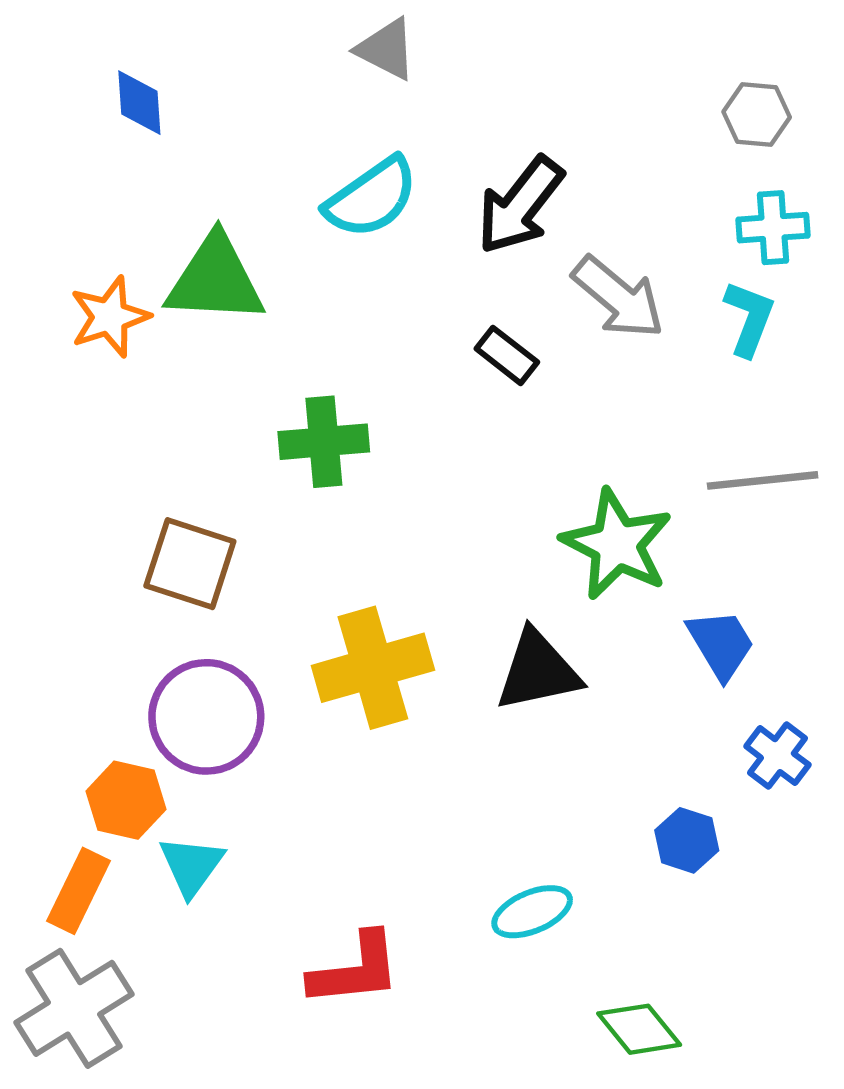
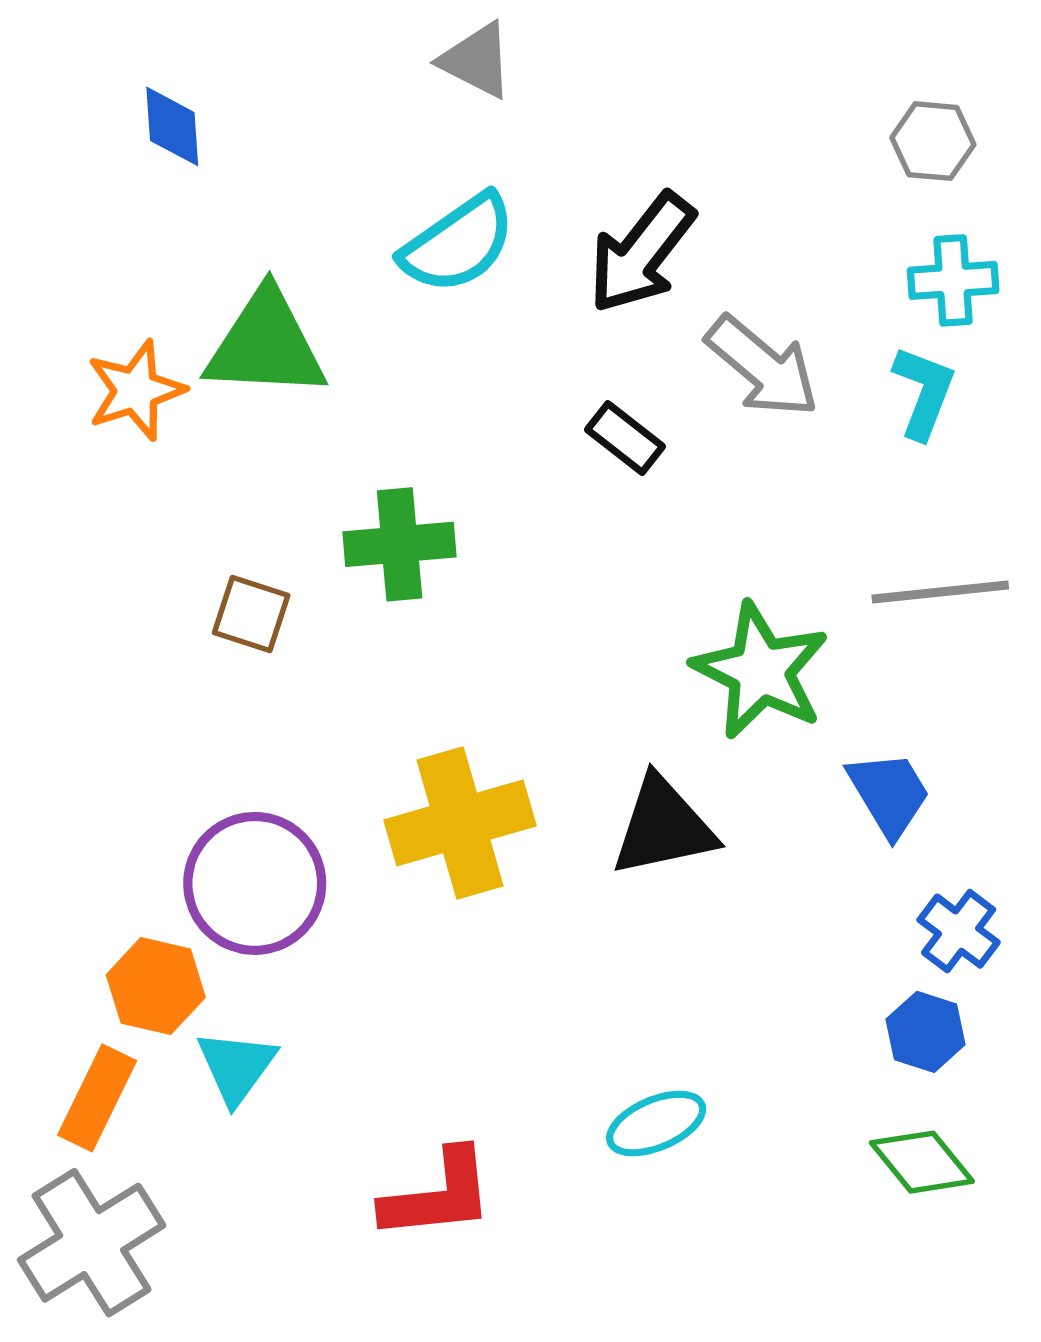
brown square: (190, 564) -> (251, 614), moved, size x0.7
blue hexagon: (687, 840) -> (926, 1032), moved
green diamond: (639, 1029) -> (922, 1162), moved

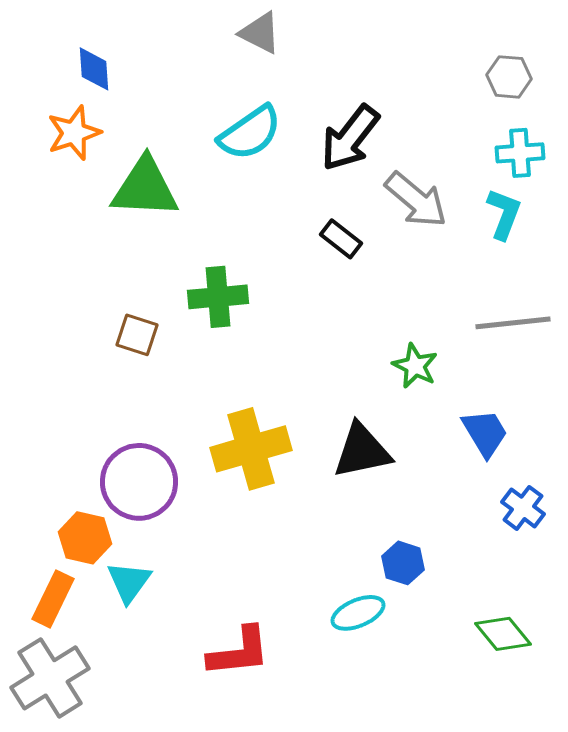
orange star: (136, 390) -> (74, 133), moved
green star: (761, 671) -> (415, 366), size x0.6
blue hexagon: (926, 1032) -> (403, 563), moved

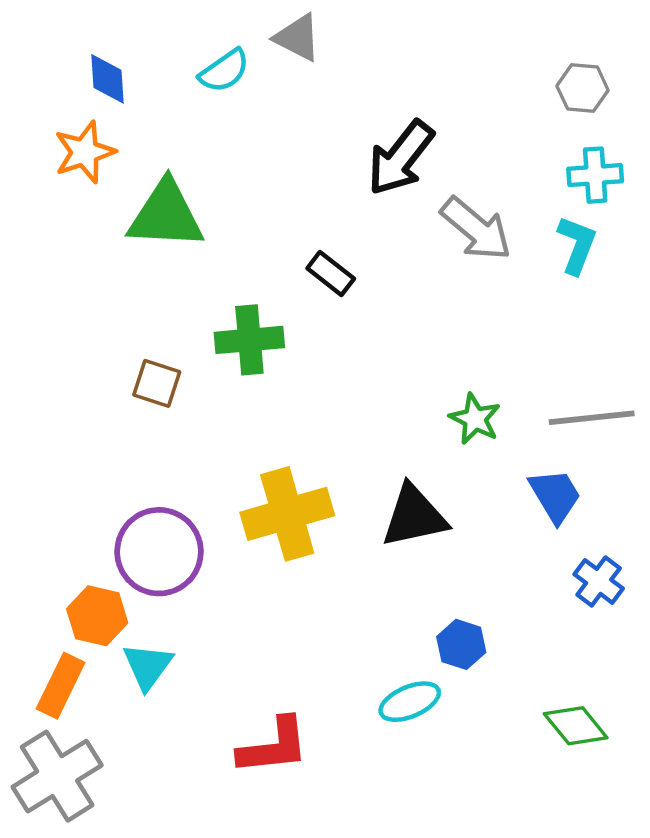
cyan semicircle: (250, 133) -> (224, 71), moved, size x0.7
black rectangle: (341, 239) -> (331, 273), moved
gray line: (513, 323) -> (592, 418), moved

